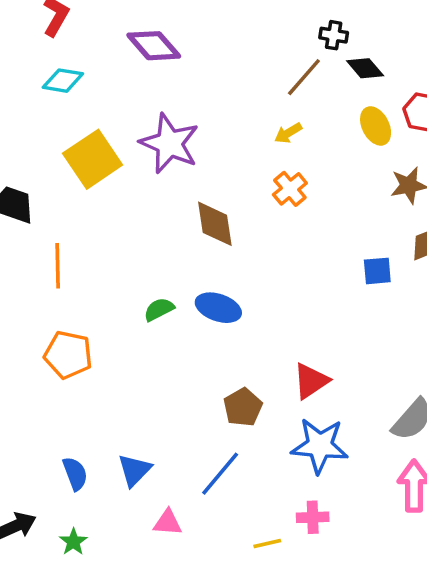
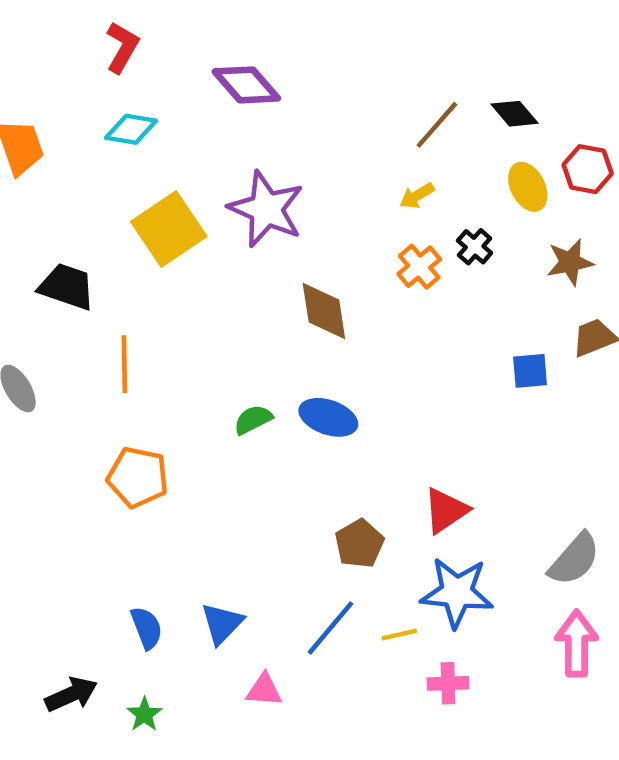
black cross: (334, 35) -> (475, 247), moved, turned 32
yellow line: (267, 543) -> (399, 635), moved

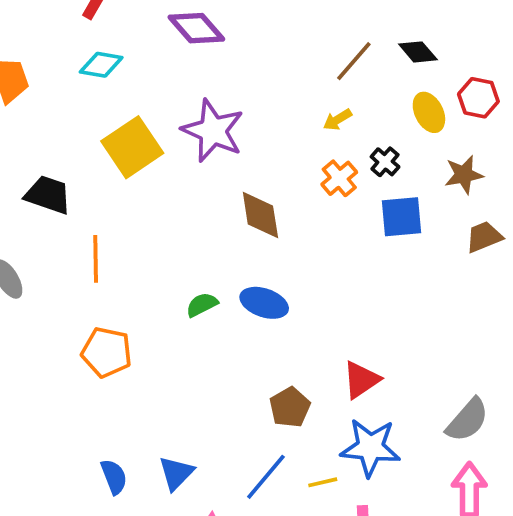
blue square: (530, 371) -> (401, 217), moved, size x1.4

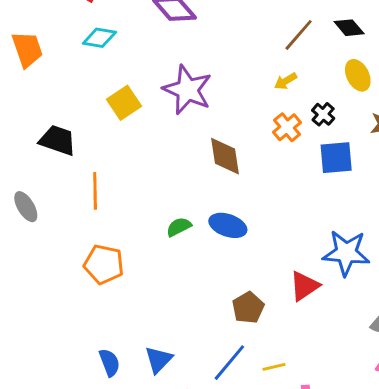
yellow square: (132, 147) -> (124, 103), size x0.7
blue star: (370, 448) -> (346, 253), moved

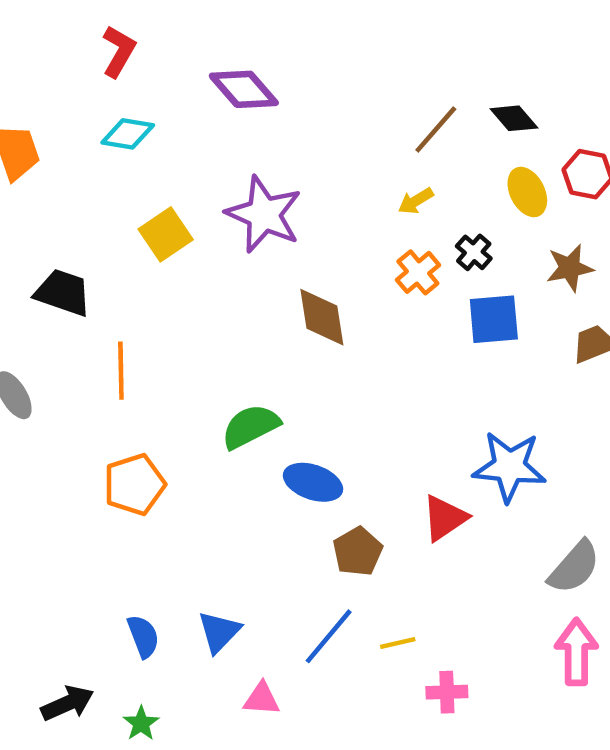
blue ellipse: (228, 225) -> (313, 482), moved
green semicircle: (179, 227) -> (250, 426), size x1.5
orange pentagon: (104, 264) -> (134, 484), turned -30

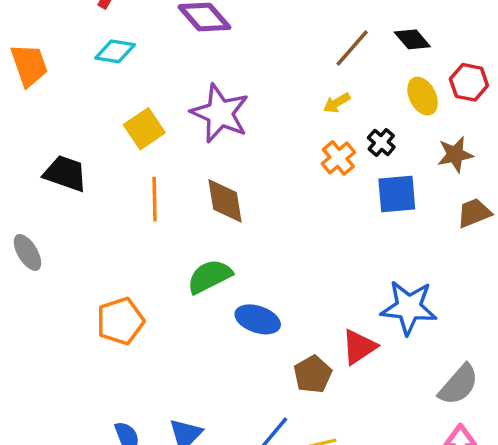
brown diamond: (322, 317) -> (225, 201), moved
orange line: (121, 371) -> (155, 199), moved
brown pentagon: (358, 551) -> (313, 374), moved

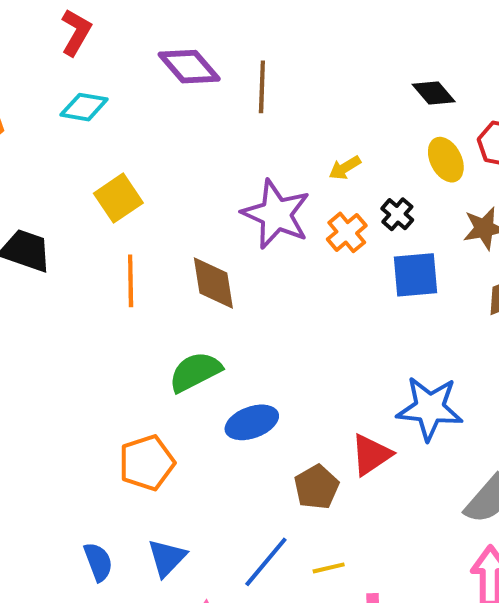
brown line: (352, 48) -> (262, 87), moved, turned -39
purple star: (220, 113) -> (276, 214), moved
blue ellipse: (258, 319) -> (252, 422), turned -39
orange pentagon: (120, 321) -> (147, 463), moved

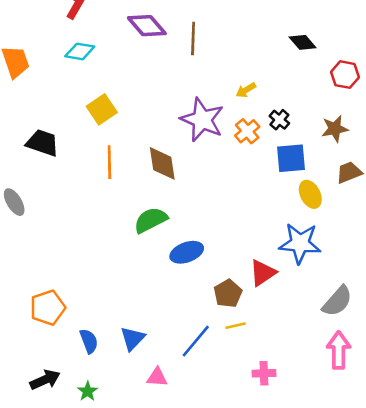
yellow ellipse: (446, 160) -> (310, 194), moved
orange pentagon: (147, 463) -> (48, 308), moved
yellow line: (329, 568) -> (236, 326), moved

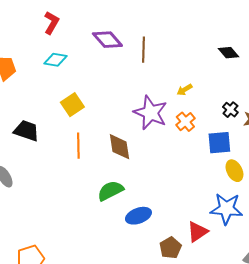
black cross: (279, 120) -> (230, 110), moved

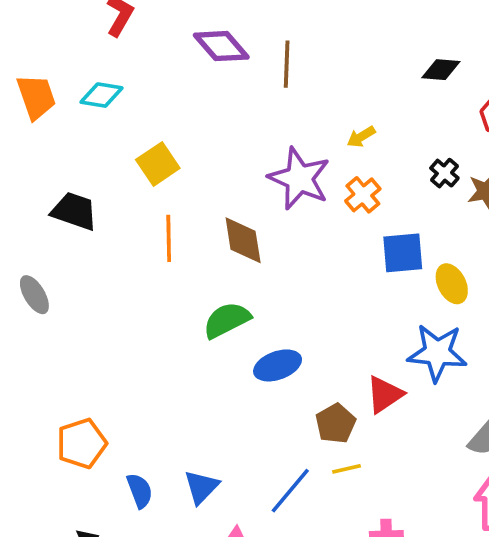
black diamond: (228, 53) -> (441, 70), turned -45
cyan diamond: (55, 60) -> (102, 95), moved
blue square: (219, 143) -> (403, 253), moved

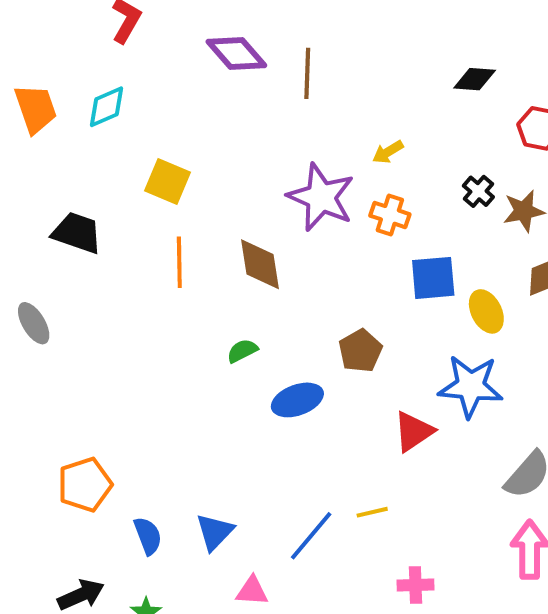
cyan diamond: (102, 95) -> (106, 107), turned -33
yellow square: (158, 164) -> (167, 182), turned -33
orange cross: (363, 195) -> (390, 215), turned -32
green semicircle: (227, 320) -> (242, 351), size x0.6
brown pentagon: (336, 423) -> (360, 351), moved

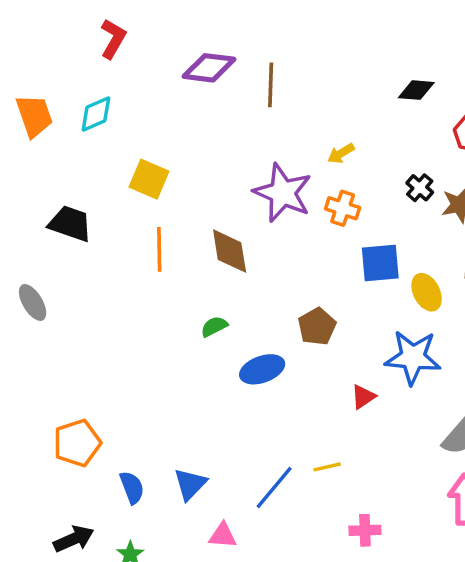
purple diamond: (236, 54) -> (209, 68), turned -42
red triangle: (414, 431) -> (363, 397), size x0.7

